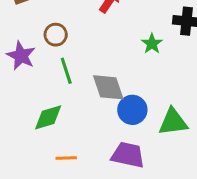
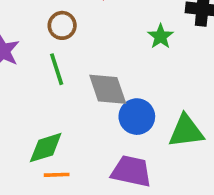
brown circle: (56, 35) -> (62, 25), moved
green diamond: (48, 117) -> (46, 148), moved

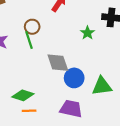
green line: (57, 69) -> (29, 40), moved
green diamond: (46, 148) -> (23, 95), turned 35

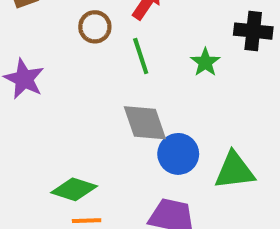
brown circle: (32, 27) -> (95, 27), moved
green line: (29, 40) -> (141, 56), moved

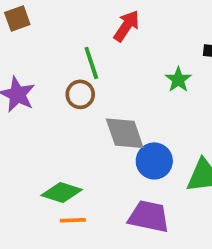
brown circle: (95, 27) -> (80, 94), moved
green line: (141, 56) -> (91, 63), moved

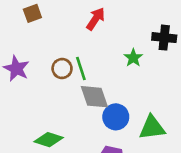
brown square: (17, 19) -> (32, 13), moved
green line: (91, 63) -> (81, 69), moved

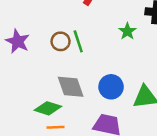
gray diamond: (94, 97) -> (71, 87), moved

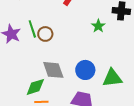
green line: (78, 41) -> (32, 29), moved
green diamond: (48, 108) -> (35, 87), turned -35

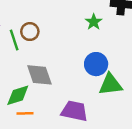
green line: (32, 29) -> (14, 40), moved
blue circle: (85, 70) -> (96, 64), moved

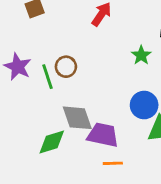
purple trapezoid: (74, 111) -> (103, 135), moved
orange line: (25, 113) -> (113, 163), moved

